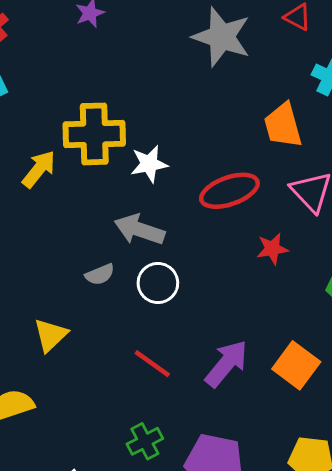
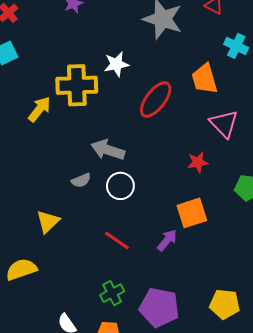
white star: (149, 164) -> (116, 64), moved
red ellipse: (229, 191) -> (156, 99), moved, turned -33
purple arrow: (226, 364) -> (167, 240), size x0.7
orange square: (296, 365) -> (192, 213), moved, turned 36

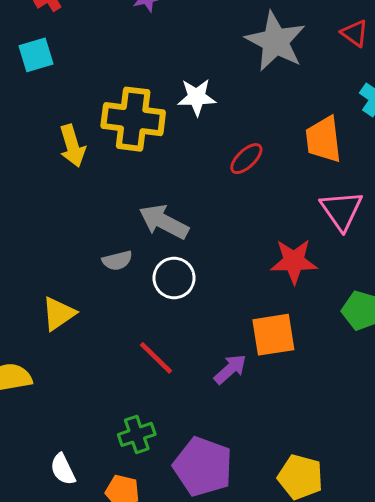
red ellipse: (156, 99) -> (246, 159), size x0.6
yellow arrow: (39, 109) -> (72, 146), turned 116
red star: (198, 162) -> (294, 261), size x1.4

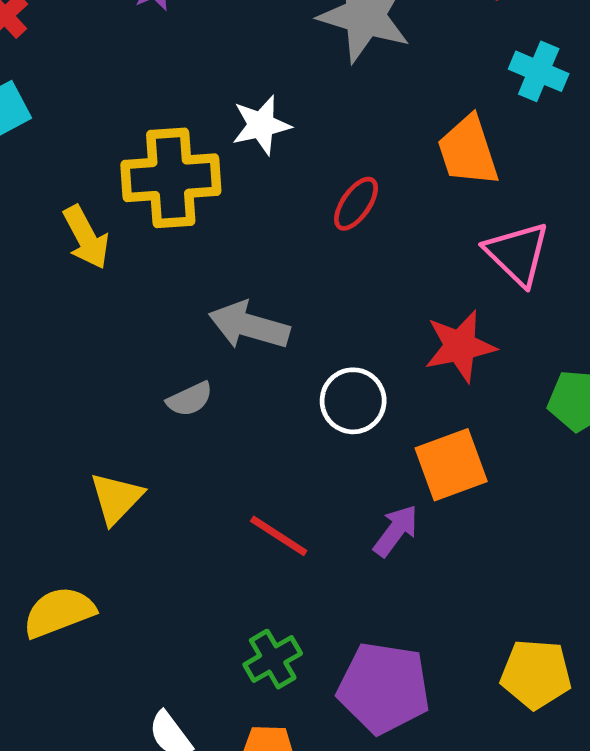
white circle: (174, 278) -> (353, 401), moved

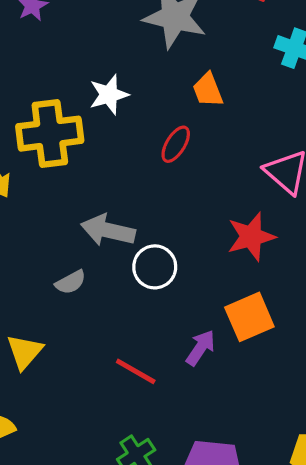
orange trapezoid: (468, 151) -> (208, 90), moved, size x0.7
white circle: (353, 401) -> (155, 267), moved
purple arrow: (396, 531) -> (201, 348), moved

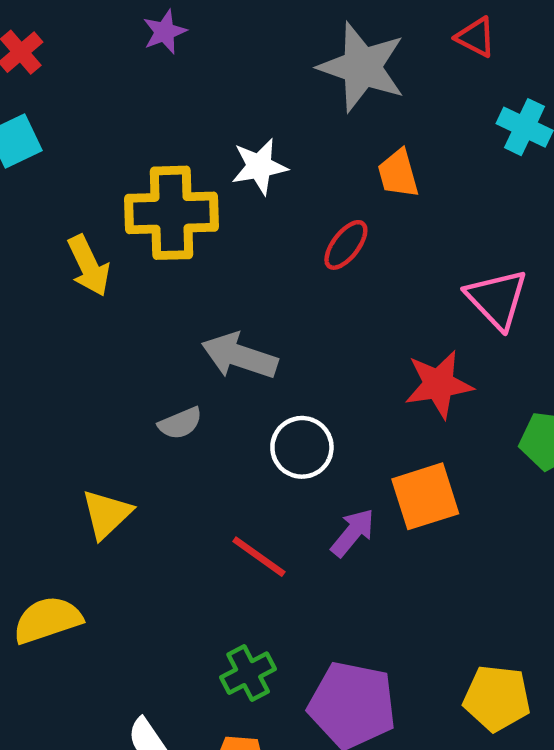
white circle: (155, 267) -> (302, 447), moved

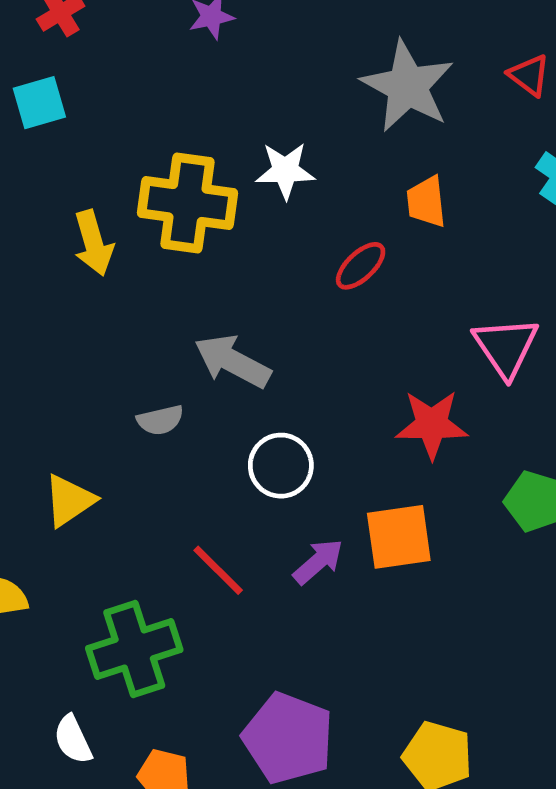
green cross: (248, 673) -> (134, 649), moved, size x1.6

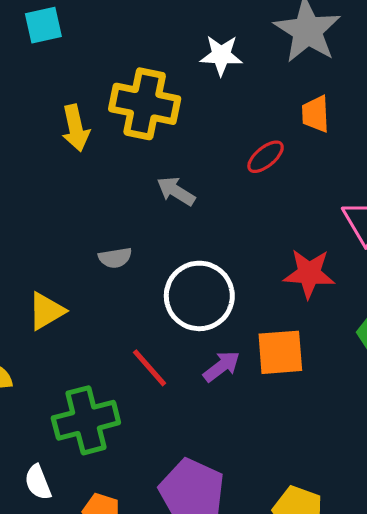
white star: (285, 171) -> (221, 55), moved
gray arrow: (233, 361) -> (176, 191), moved, size x0.7
white circle: (281, 466) -> (199, 296), size x1.5

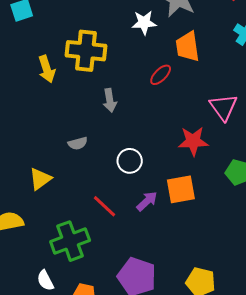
white star: (221, 55) -> (144, 23), moved
orange trapezoid: (316, 114) -> (188, 47), size x1.4
gray arrow: (176, 191) -> (110, 100), turned -125
white circle: (199, 296) -> (130, 161), size x0.6

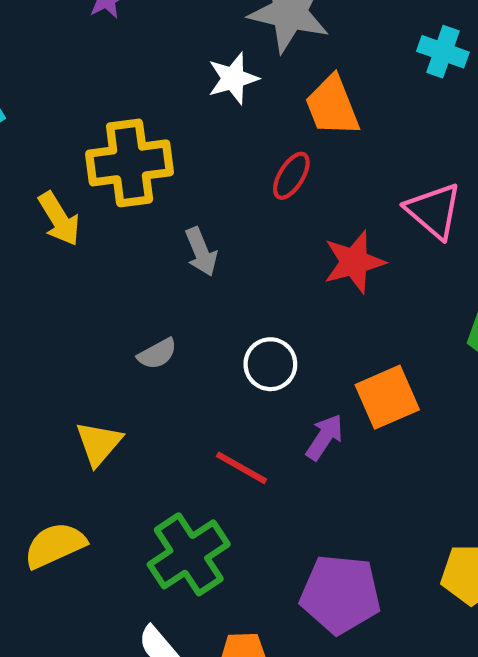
red star: (193, 141) -> (354, 262), moved

